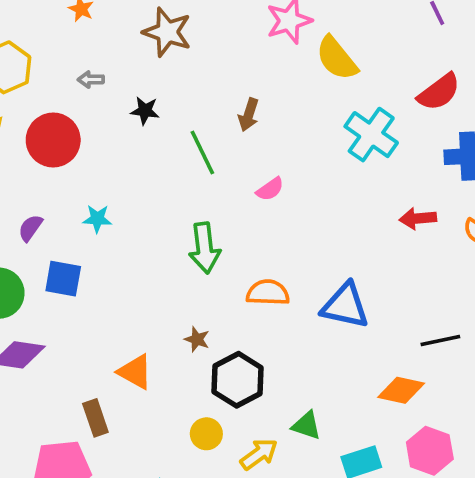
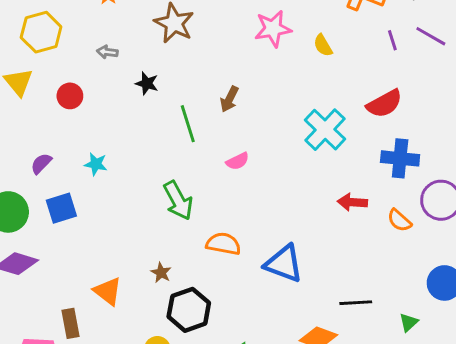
yellow semicircle: (337, 58) -> (323, 45), moved, size x0.6
red circle: (53, 140) -> (70, 96), size x0.6
green arrow: (205, 248) -> (178, 200), turned -30
blue square: (63, 279) -> (61, 208), turned -36

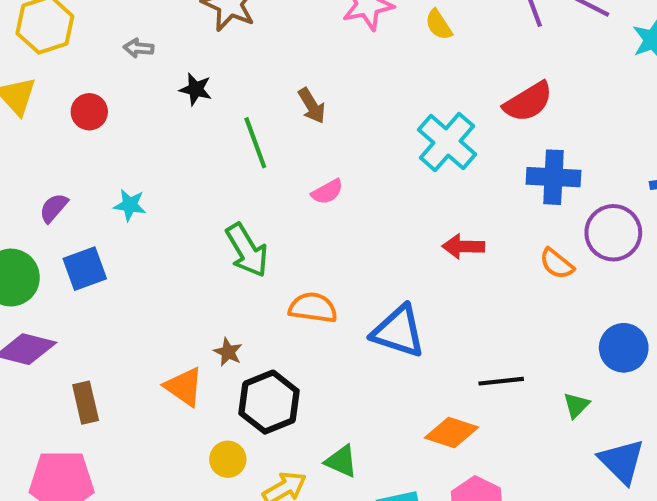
brown arrow: (229, 99) -> (312, 106), turned -55
red arrow: (352, 202) -> (463, 246), moved
orange triangle: (108, 291) -> (184, 387), moved
brown rectangle: (70, 323) -> (86, 403), moved

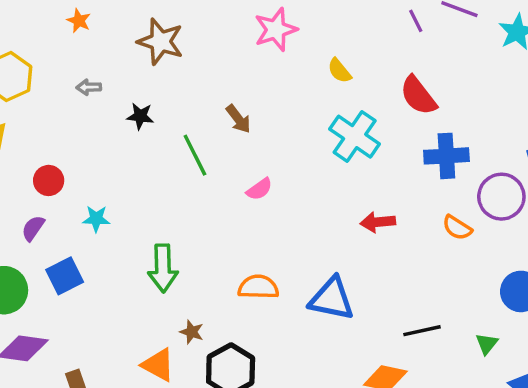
yellow semicircle: (439, 25) -> (339, 71), moved
red semicircle: (528, 102) -> (418, 96), turned 90
red circle: (89, 112) -> (49, 180), moved
green arrow: (247, 250) -> (163, 268), moved, turned 36

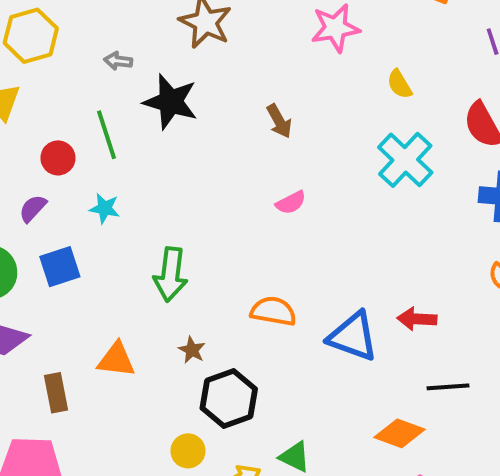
black star: (140, 116) -> (171, 102), size x1.8
green line: (195, 155) -> (106, 135), moved
red arrow: (378, 222) -> (417, 319), moved
orange triangle: (158, 365) -> (116, 360), moved, turned -30

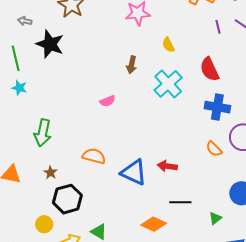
brown arrow: (279, 121) -> (132, 65), moved, turned 36
cyan star: (105, 208) -> (19, 88), moved

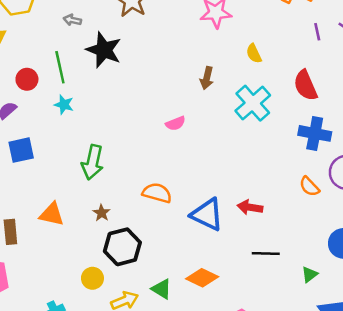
orange diamond: (154, 224) -> (202, 278), moved

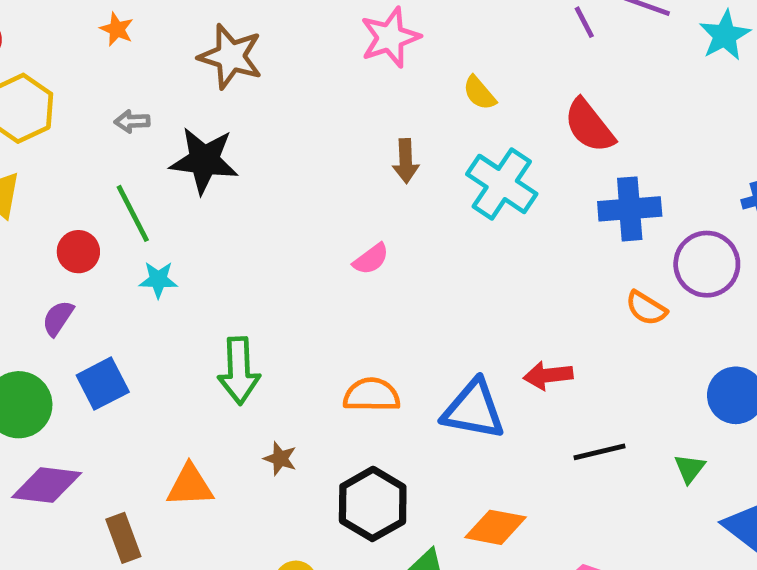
black hexagon: (122, 247) -> (373, 504), moved

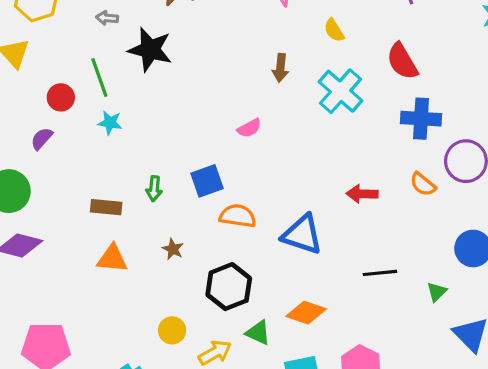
green arrow: (239, 371) -> (154, 189), size x0.6
red arrow: (548, 375) -> (362, 194), moved
blue square: (103, 384) -> (207, 181), moved
brown rectangle: (123, 538) -> (106, 207), moved, turned -72

